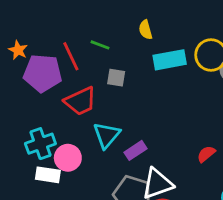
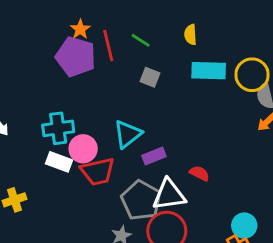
orange star: (18, 50) -> (80, 29), moved
red trapezoid: (80, 101) -> (98, 171), moved
red semicircle: (206, 154) -> (199, 173), moved, turned 54

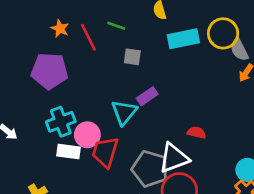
purple pentagon: (76, 57) -> (49, 71), moved
purple rectangle: (154, 156) -> (147, 96), moved
red trapezoid: (98, 171) -> (105, 152), turned 132

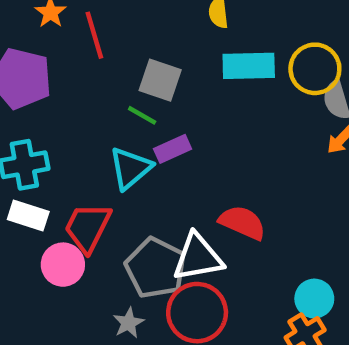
green line: (116, 26) -> (142, 115), moved
gray square: (132, 57) -> (160, 80), size x1.4
red semicircle: (197, 133) -> (242, 223), size x1.5
pink circle: (87, 135) -> (63, 265), moved

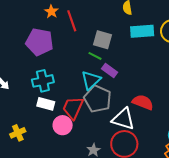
purple rectangle: (173, 149) -> (110, 70), turned 63
white triangle: (198, 257) -> (123, 119), turned 30
gray pentagon: (156, 268) -> (98, 99), moved

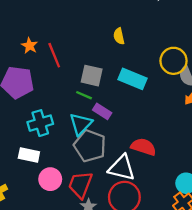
cyan rectangle: (142, 31) -> (132, 79), moved, turned 30
cyan cross: (43, 81) -> (40, 123), moved
red trapezoid: (73, 108) -> (80, 185), moved

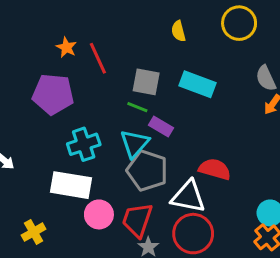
yellow circle: (174, 61) -> (239, 23), moved
white rectangle: (29, 155) -> (71, 185), size x1.5

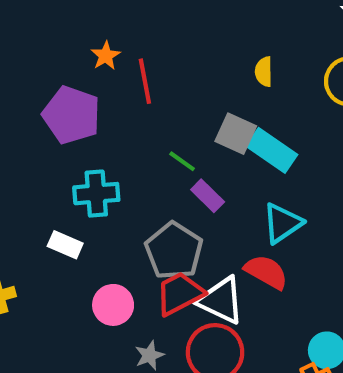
gray square: (146, 82) -> (236, 134), moved
cyan triangle: (135, 144) -> (282, 223), moved
white rectangle: (71, 185) -> (65, 245), size x0.6
pink circle: (99, 214) -> (113, 305), moved
red trapezoid: (137, 220) -> (180, 294), moved, turned 30

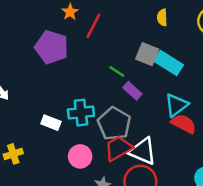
red line: (145, 81) -> (93, 26), turned 40
cyan cross: (96, 194) -> (81, 113), moved
red semicircle: (266, 272) -> (184, 124), moved

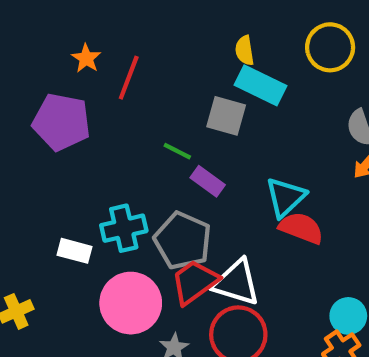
cyan rectangle: (169, 63) -> (260, 85), moved
pink circle: (80, 156) -> (131, 303), size x1.5

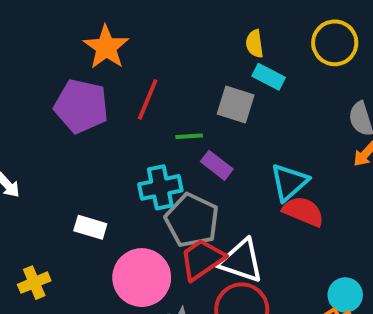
orange star: (86, 58) -> (106, 47), size x1.6
red line: (129, 78) -> (148, 100), moved
cyan rectangle: (260, 85) -> (269, 77), size x0.7
green line: (177, 151) -> (189, 136), turned -32
cyan cross: (124, 228) -> (160, 187), moved

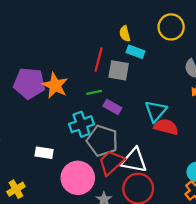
orange star: (106, 47) -> (55, 85), moved
red line: (148, 100) -> (99, 59), moved

